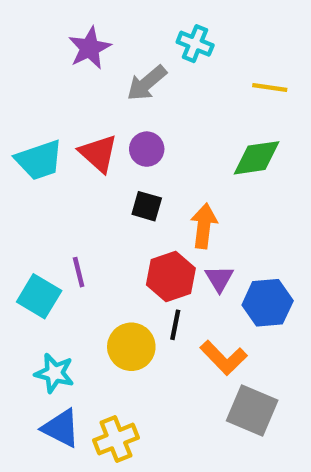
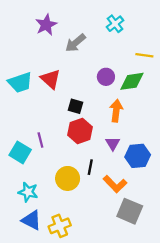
cyan cross: (195, 44) -> (115, 24), moved, turned 30
yellow line: (270, 88) -> (144, 55), moved
purple circle: (147, 149) -> (106, 77), moved
orange arrow: (204, 226) -> (116, 111), moved
red hexagon: (171, 276) -> (80, 131), moved

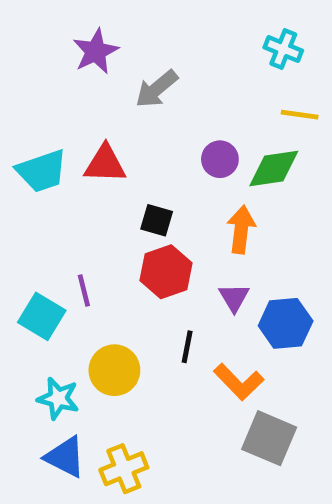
cyan cross: (115, 24) -> (283, 49), moved, turned -30
red triangle: (51, 79) -> (105, 164), turned -40
yellow circle: (68, 178) -> (114, 370), moved

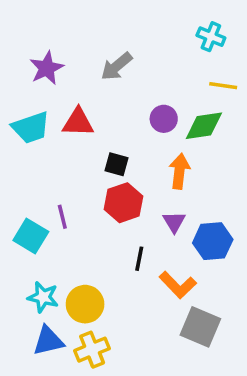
purple star: (96, 51) -> (47, 68), moved
yellow circle: (114, 370) -> (85, 304), moved
blue triangle: (65, 457) -> (48, 341), turned -40

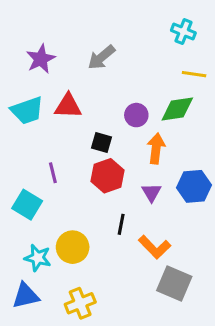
purple circle: (164, 119) -> (136, 115), moved
purple line: (62, 217) -> (53, 173), moved
blue hexagon: (213, 241) -> (194, 186), moved
yellow circle: (85, 304) -> (73, 247), moved
blue triangle: (48, 341) -> (26, 296), moved

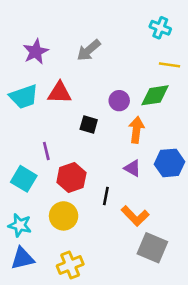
red hexagon: (108, 176) -> (71, 178), moved
purple triangle: (152, 192) -> (132, 168), turned -30
cyan star: (38, 258) -> (20, 225), moved

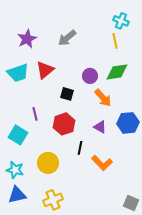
yellow line: (170, 65) -> (115, 41), moved, turned 70
red triangle: (60, 93) -> (45, 70), turned -42
orange arrow: (136, 130) -> (103, 98), turned 132
red hexagon: (71, 178) -> (64, 124), moved
gray square: (152, 248) -> (131, 203), moved, size x0.7

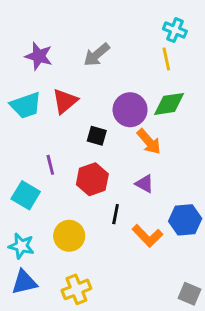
purple star: (27, 39) -> (39, 56), turned -30
purple circle: (90, 76) -> (130, 110), size x1.5
blue hexagon: (128, 123) -> (185, 220), moved

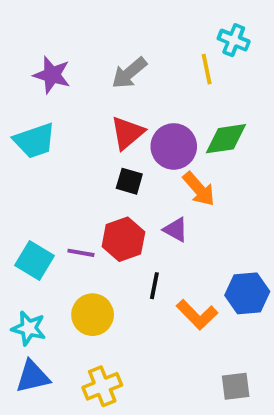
yellow line: (166, 59) -> (207, 69), moved
red triangle: (65, 101) -> (127, 133), moved
purple line: (50, 165) -> (81, 253), moved, turned -66
purple triangle: (145, 184) -> (176, 230), moved
gray square: (189, 294) -> (236, 386), moved, turned -30

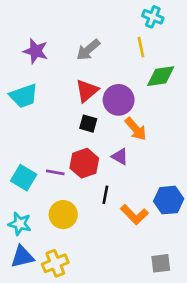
cyan cross: (234, 40) -> (153, 17), moved
green diamond: (226, 139) -> (161, 76), moved
yellow cross: (102, 386) -> (55, 263), moved

